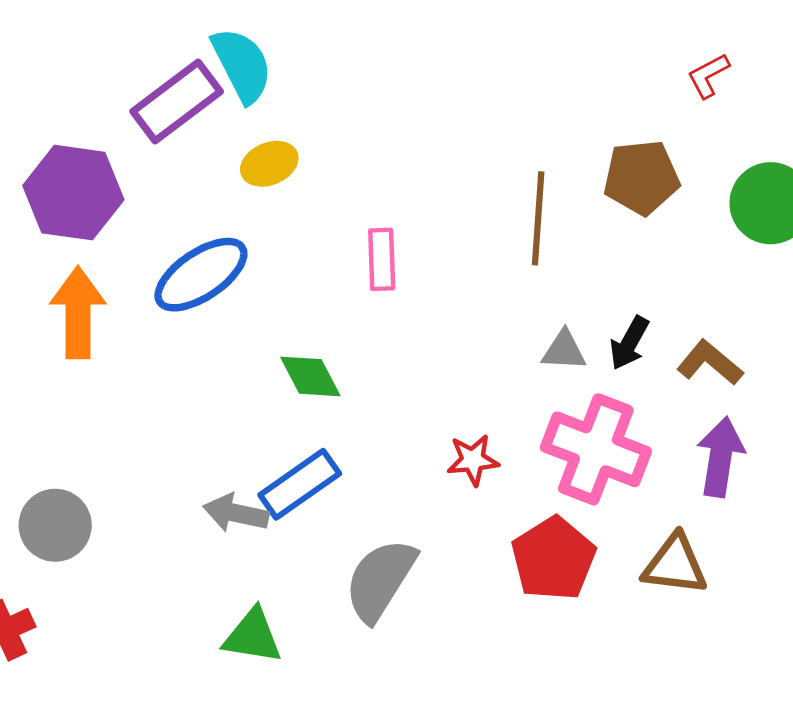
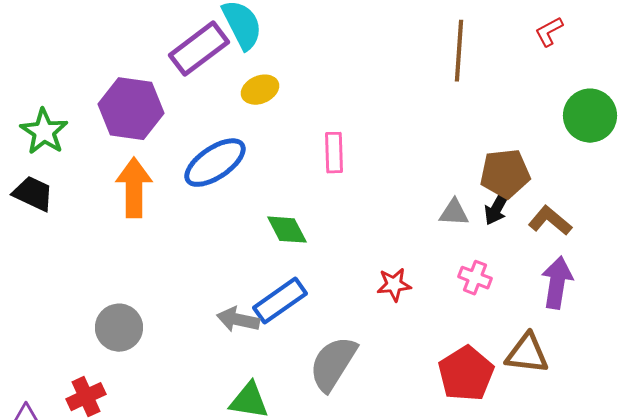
brown pentagon: (641, 177) -> (505, 174), moved
brown line: (538, 218) -> (459, 51), moved
pink cross: (596, 449) -> (475, 278), size x0.5
red pentagon: (553, 559) -> (466, 374), moved

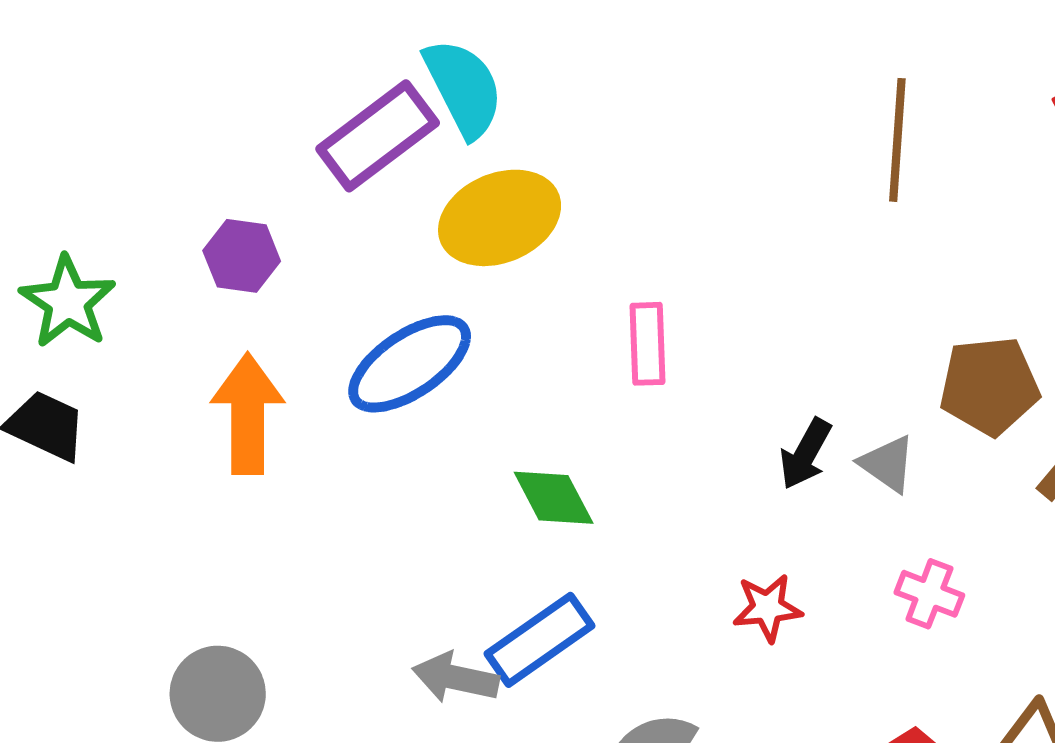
yellow ellipse: (260, 90) -> (500, 218), size x1.6
purple hexagon: (131, 109) -> (242, 256), size x0.6
black arrow: (497, 208) -> (805, 454), moved
gray triangle: (454, 213) -> (887, 464), turned 32

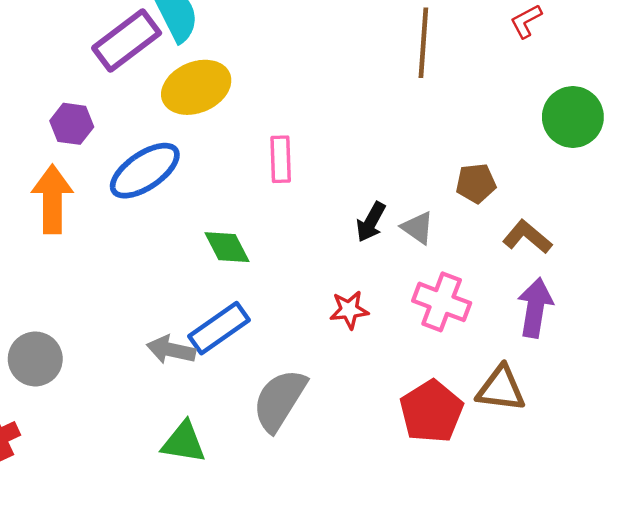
purple hexagon: (242, 256) -> (72, 124), moved
brown pentagon: (989, 386) -> (476, 183), size x0.7
pink cross: (929, 594) -> (442, 302), size x1.5

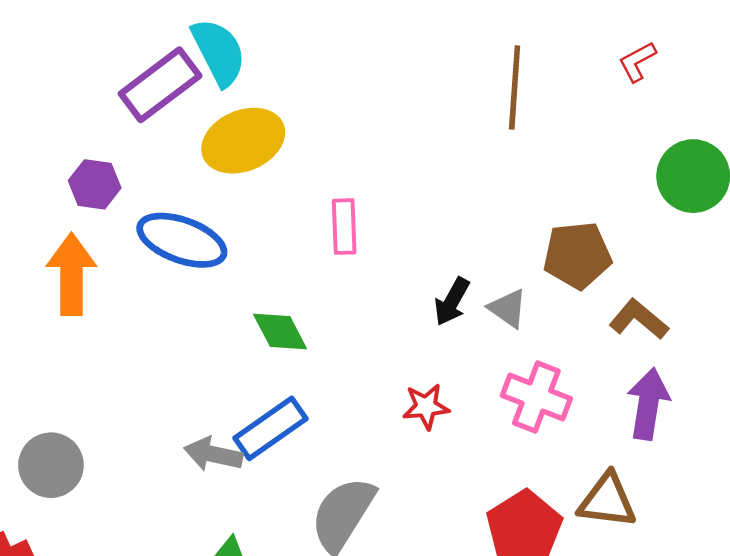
blue ellipse: (145, 171) -> (182, 240), turned 54
brown pentagon: (476, 183) -> (577, 255), size x1.4

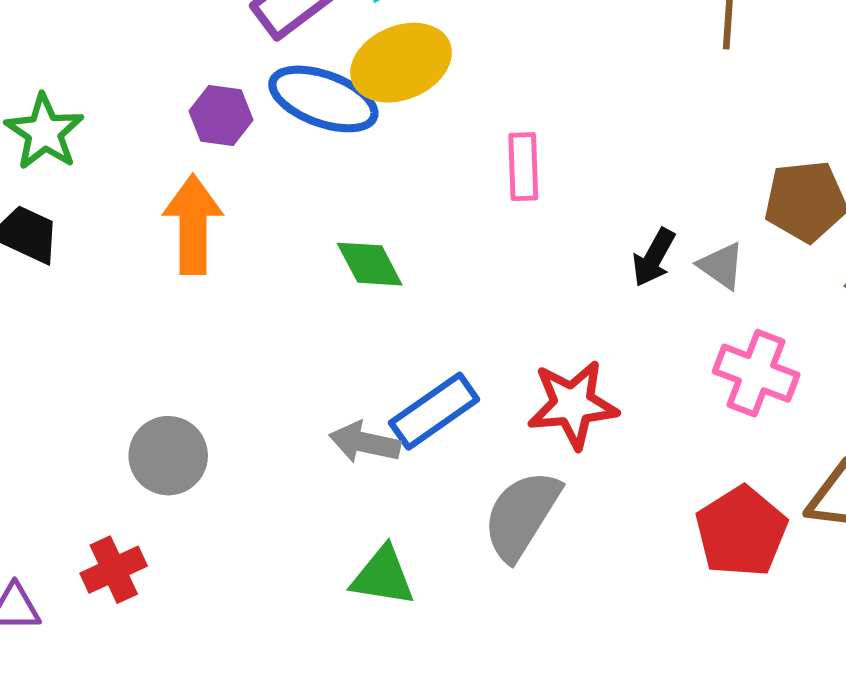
blue ellipse: (182, 240) -> (323, 99), moved
green diamond: (280, 332) -> (370, 264), moved
red star: (426, 407) -> (573, 404), moved, size x1.6

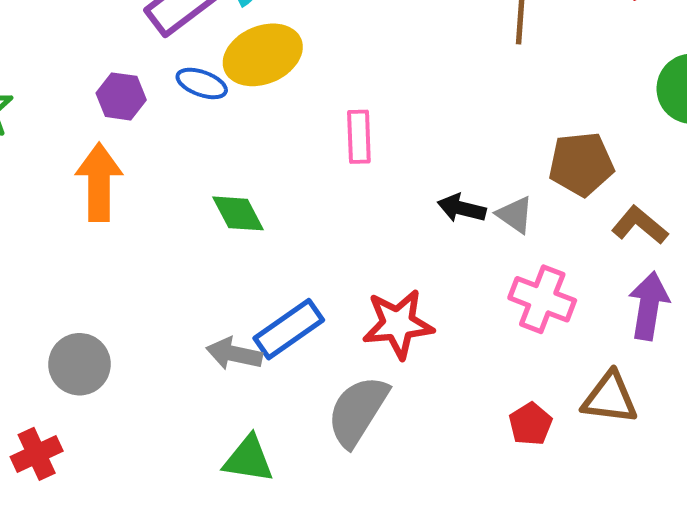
blue ellipse: (323, 99) -> (202, 83), size x0.6
black arrow: (654, 257) -> (462, 208), turned 75
red pentagon: (741, 532) -> (531, 424), size x0.6

